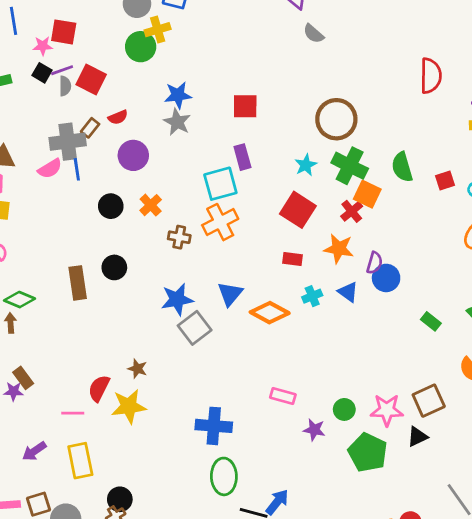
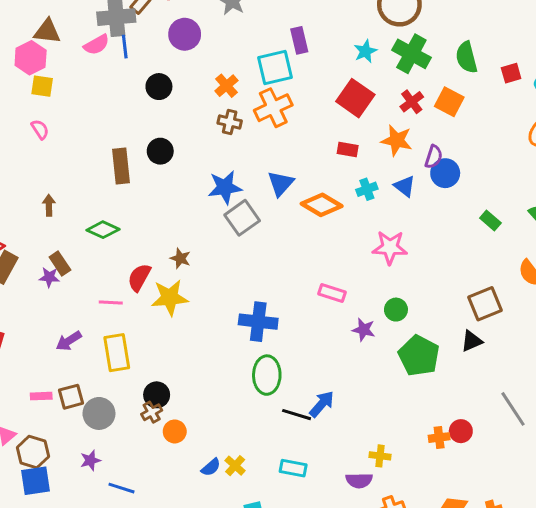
orange square: (367, 194) -> (449, 102), moved
orange cross: (151, 205) -> (226, 86), moved
green diamond: (19, 300) -> (103, 230), moved
pink star: (387, 410) -> (390, 247), moved

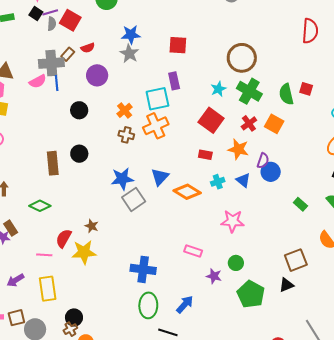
red square: (511, 73) -> (306, 89), moved, turned 32
blue arrow: (322, 404) -> (185, 304), moved

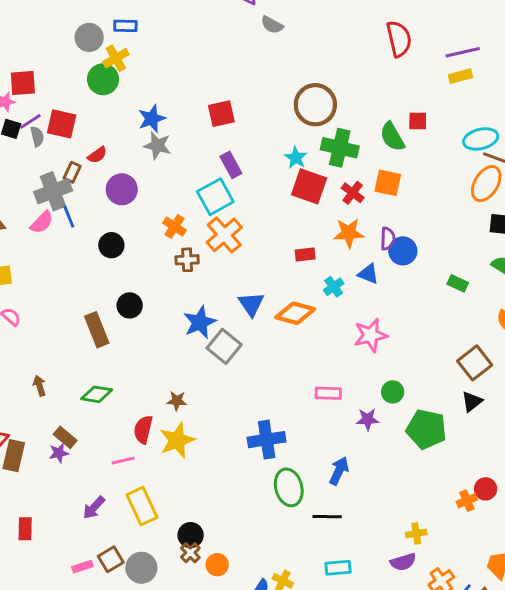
red square: (211, 120) -> (309, 186), moved

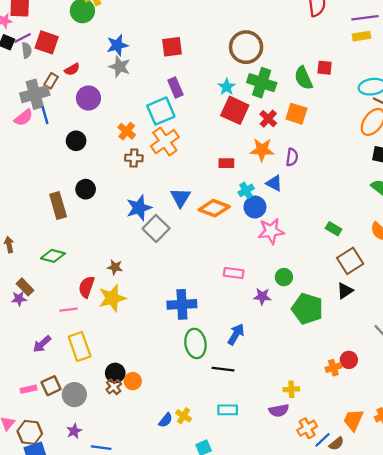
blue circle: (403, 251) -> (255, 207), moved
green rectangle: (458, 283) -> (334, 229), moved
orange circle: (217, 565) -> (133, 381), moved

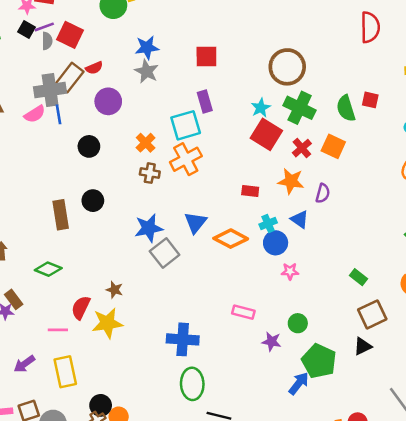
brown rectangle: (51, 81) -> (70, 77), size x1.6
pink star: (271, 231) -> (290, 271), size x0.6
blue arrow: (236, 334) -> (299, 383), moved

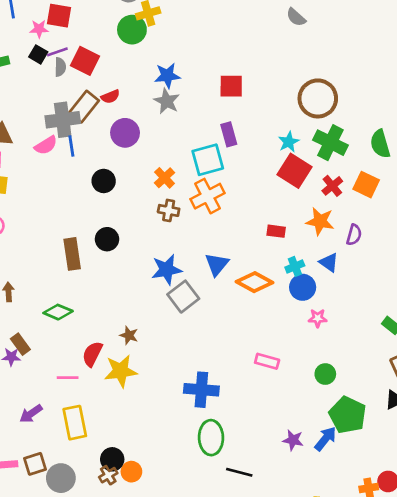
purple star: (271, 342) -> (293, 440), moved

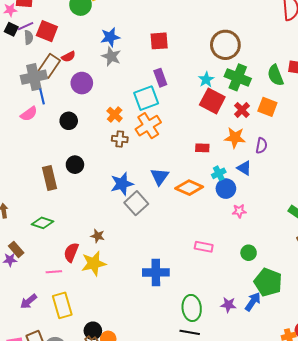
pink semicircle: (46, 145) -> (29, 114), moved
green ellipse: (211, 438) -> (192, 308), moved

